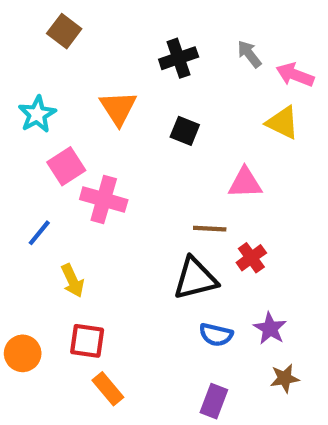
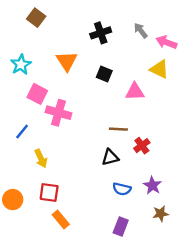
pink square: (66, 166) -> (37, 94), turned -30
pink triangle: (245, 183) -> (135, 92), moved
black triangle: (195, 279) -> (110, 157), size x0.7

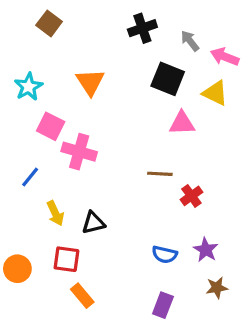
black cross: (101, 33) -> (142, 28), moved
black square: (104, 74) -> (168, 79), moved, size x1.5
black triangle: (110, 157) -> (93, 223), moved

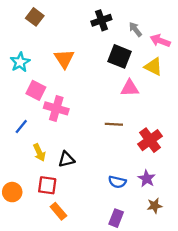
red cross: (191, 196) -> (150, 140), moved, size x1.5

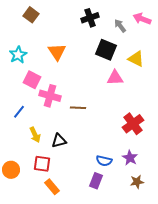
pink arrow: (160, 41) -> (142, 19), moved
brown line: (114, 124) -> (78, 108), moved
purple rectangle: (116, 218) -> (96, 181), moved

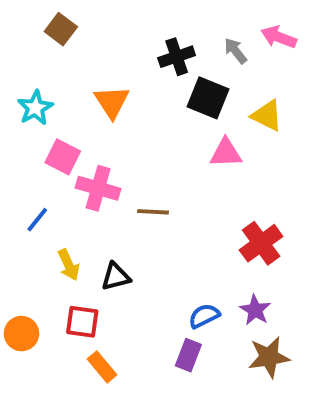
black cross: (90, 18) -> (177, 57), moved
blue semicircle: (104, 161) -> (204, 316), turned 140
brown star: (137, 182) -> (269, 357), size x1.5

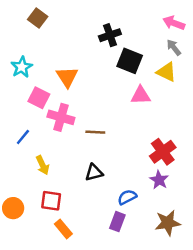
gray arrow: (236, 51) -> (174, 47), moved
orange triangle: (112, 102) -> (67, 77), moved
black triangle: (116, 277) -> (94, 173), moved
purple star: (255, 310) -> (159, 180), moved

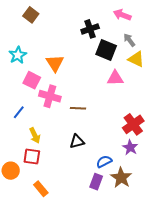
pink arrow: (174, 23) -> (122, 15), moved
gray arrow: (174, 47) -> (129, 40), moved
red square: (51, 201) -> (32, 157), moved
brown star: (168, 223) -> (121, 178), moved, turned -30
orange rectangle: (63, 229) -> (41, 189), moved

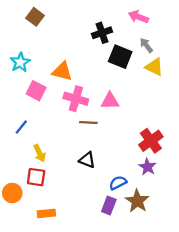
orange triangle: (55, 63) -> (62, 71), turned -42
pink triangle: (115, 78) -> (110, 101), moved
pink cross: (50, 96) -> (76, 99), moved
black triangle: (77, 141) -> (87, 160), turned 35
orange rectangle: (41, 189) -> (46, 213), turned -56

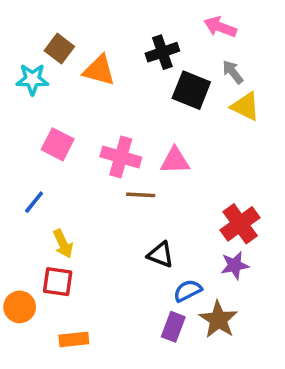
brown square: (35, 17) -> (59, 49), moved
cyan star: (20, 62) -> (32, 79), moved, turned 30
orange triangle: (62, 71) -> (99, 70), moved
black triangle: (87, 160) -> (161, 255), moved
purple star: (147, 167) -> (235, 265), turned 30

